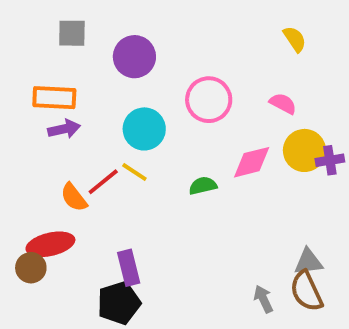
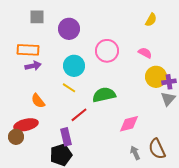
yellow semicircle: (295, 39) -> (151, 20), turned 64
pink diamond: (252, 162) -> (129, 124), moved
red line: (103, 182) -> (79, 115), moved
green semicircle: (203, 186) -> (104, 95), size x1.6
gray triangle: (308, 262) -> (168, 99), moved, turned -42

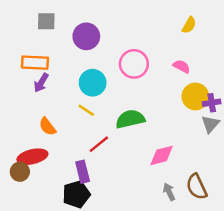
purple arrow: (33, 66) -> (41, 83), turned 133

